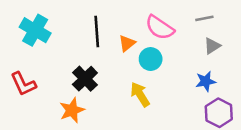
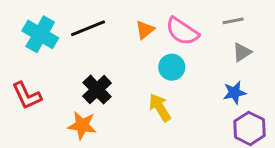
black line: (97, 31) -> (88, 28), moved, turned 72
orange triangle: (127, 43) -> (145, 30), moved
orange star: (72, 110) -> (82, 125), turned 30

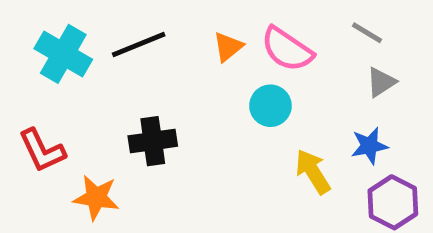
gray line: (233, 21) -> (367, 33), turned 42
black cross: (97, 90) -> (153, 141), turned 36
yellow arrow: (160, 108) -> (313, 172), moved
orange star: (82, 125) -> (96, 198), moved

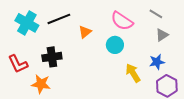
orange triangle: (228, 47) -> (85, 32), moved
black cross: (153, 141) -> (52, 57), moved

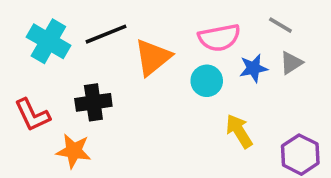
pink semicircle: (122, 21) -> (219, 38), turned -45
orange triangle: (85, 32) -> (153, 57), size x1.6
blue star: (157, 62) -> (253, 68), moved

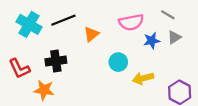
orange triangle: (153, 57) -> (91, 34), size x0.7
cyan circle: (207, 81) -> (118, 62), moved
yellow arrow: (239, 131) -> (143, 78), turned -72

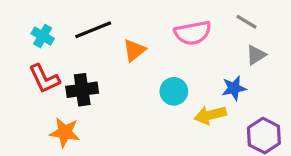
cyan cross: (29, 24) -> (43, 36), size x0.6
blue star: (152, 41) -> (234, 88), moved
red L-shape: (19, 69) -> (44, 79), moved

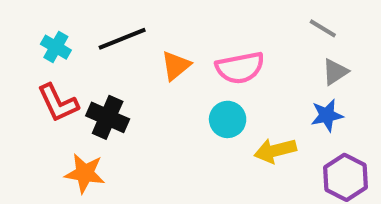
pink semicircle: (193, 33) -> (240, 68), moved
blue star: (234, 88) -> (327, 115), moved
black cross: (82, 90) -> (108, 117), turned 32

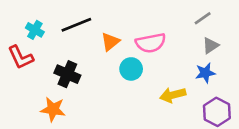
gray line: (323, 28) -> (203, 18), turned -66
red L-shape: (58, 103) -> (21, 57), moved
cyan circle: (228, 119) -> (131, 69), moved

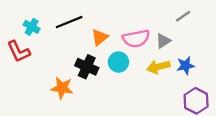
gray triangle: (210, 46) -> (163, 41), moved
black cross: (67, 74) -> (87, 67), moved
yellow arrow: (173, 95) -> (158, 67), moved
orange star: (53, 109) -> (62, 88), moved

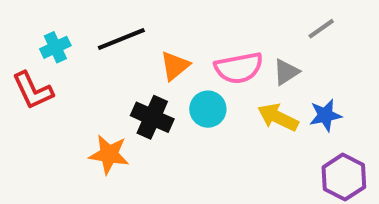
cyan cross: (32, 27) -> (55, 47), turned 35
yellow arrow: (158, 67) -> (278, 117), turned 40

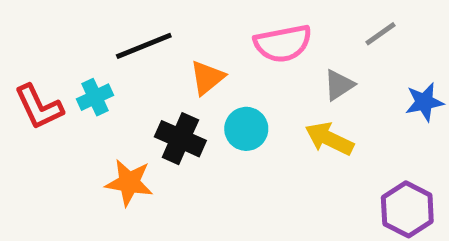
cyan cross: (55, 47) -> (95, 97), moved
pink semicircle: (239, 68) -> (283, 43), moved
blue star: (325, 115) -> (424, 102), moved

